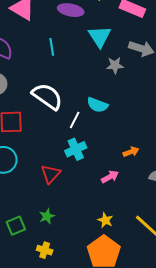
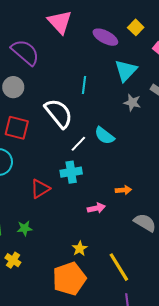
cyan line: (52, 47) -> (84, 85), moved

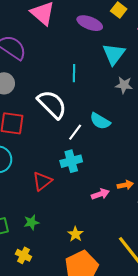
orange arrow: (123, 190) -> (125, 185), moved
yellow star: (80, 249) -> (75, 234), moved

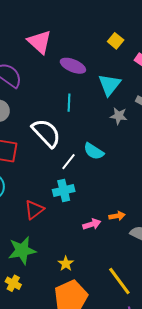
purple ellipse: (90, 23) -> (73, 66), moved
green star: (31, 222) -> (22, 250), size x1.8

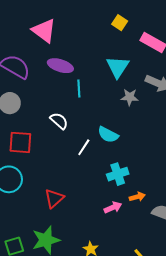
purple ellipse: (73, 66) -> (60, 66), moved
white semicircle: (46, 133) -> (59, 121), size x0.6
cyan cross: (64, 191) -> (118, 174), moved

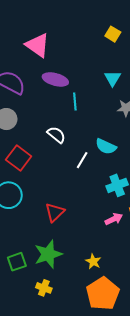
cyan triangle: (118, 67) -> (113, 78), size x0.7
red square: (20, 142) -> (19, 158), turned 35

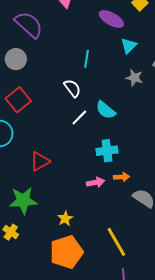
purple ellipse: (55, 79) -> (111, 19), moved
white semicircle: (56, 135) -> (72, 88), moved

